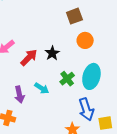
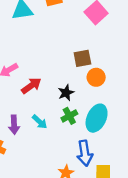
brown square: (74, 16) -> (82, 58), moved
black star: (52, 53) -> (66, 93), moved

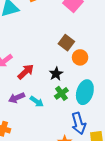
brown square: (82, 58) -> (66, 43), turned -35
purple arrow: (14, 125) -> (17, 98), moved, turned 77

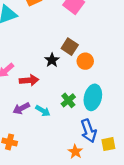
red arrow: (26, 72) -> (29, 80), turned 42
black star: (56, 74) -> (52, 60), moved

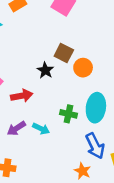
green cross: (68, 100) -> (68, 114), turned -32

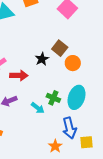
cyan arrow: (41, 129) -> (38, 108), moved

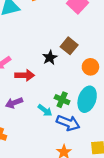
orange circle: (73, 63) -> (90, 67), moved
blue arrow: (69, 128) -> (68, 123), moved, turned -55

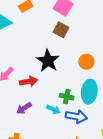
brown square: (69, 46) -> (61, 30), moved
black star: (50, 57) -> (48, 61), size x1.6

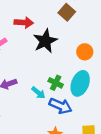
red arrow: (28, 81) -> (24, 22), moved

